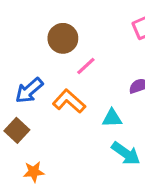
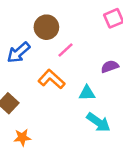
blue arrow: (29, 90) -> (19, 53), moved

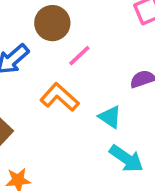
cyan triangle: (87, 93) -> (110, 117), turned 36

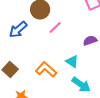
orange L-shape: (60, 97) -> (46, 70), moved

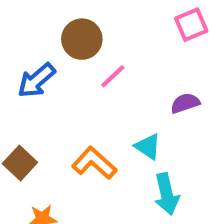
cyan arrow: (81, 84) -> (167, 194), turned 42

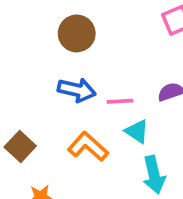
pink line: (113, 76) -> (120, 101), moved, turned 40
blue arrow: (36, 80) -> (77, 90), moved, turned -126

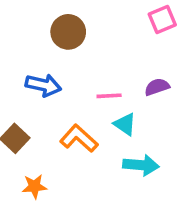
blue arrow: (77, 90) -> (43, 85), moved
cyan arrow: (154, 175) -> (141, 165), turned -72

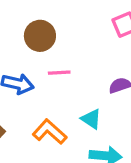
pink line: (109, 96) -> (59, 73), moved

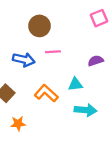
cyan triangle: (91, 119) -> (75, 84), turned -40

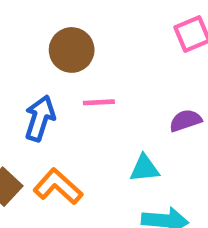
blue arrow: (24, 60) -> (40, 118), turned -85
orange L-shape: (46, 93) -> (58, 187), moved

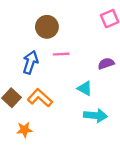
cyan triangle: (144, 168) -> (85, 88), turned 35

